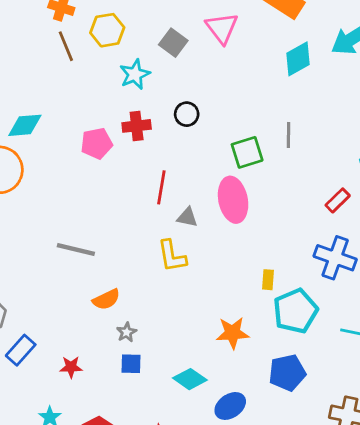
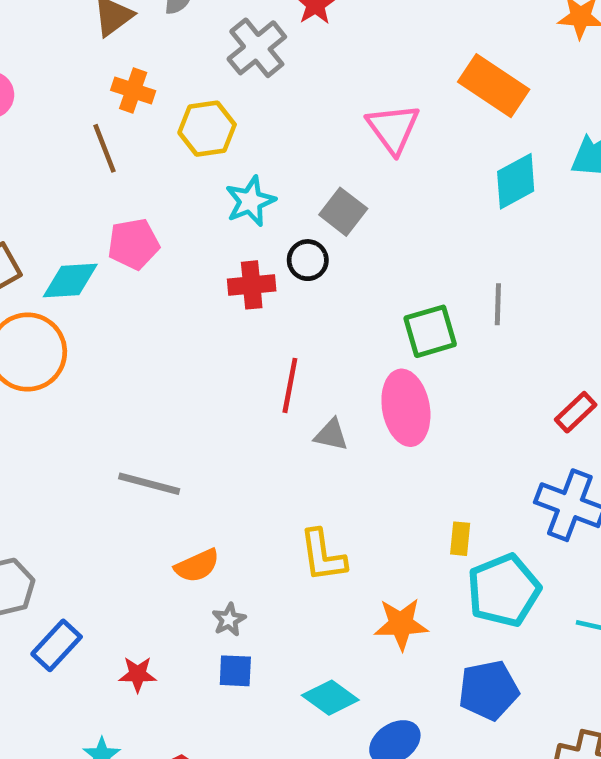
gray square: (173, 43) -> (343, 212), moved
brown line: (66, 46) -> (104, 148), moved
black circle: (187, 114) -> (308, 260), moved
pink pentagon: (97, 143) -> (134, 244), moved
yellow L-shape: (172, 256) -> (323, 556), moved

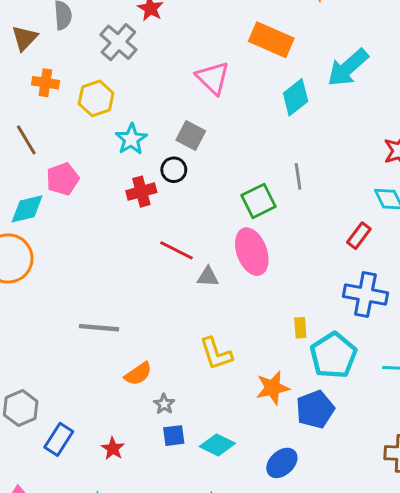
brown line: (104, 148) -> (26, 140), moved
red line: (290, 385) -> (177, 250), turned -64
red star: (138, 674) -> (113, 449), turned -30
blue pentagon: (489, 690) -> (315, 409), moved
cyan diamond: (330, 698) -> (217, 445), moved

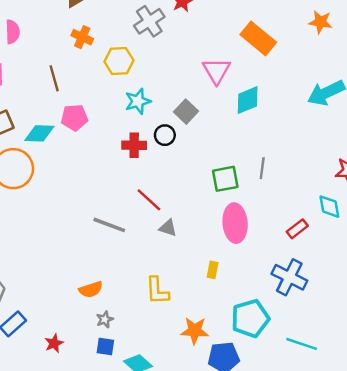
orange rectangle: (271, 40) -> (258, 38), moved
cyan diamond: (296, 97) -> (248, 100), moved
pink ellipse: (252, 252) -> (235, 223), moved
gray line: (99, 328) -> (109, 225), moved
yellow rectangle: (300, 328) -> (213, 270), moved

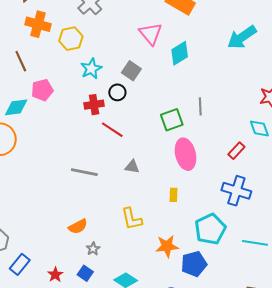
orange cross: (82, 37) -> (38, 24), size x1.4
red line: (149, 200) -> (112, 130), moved
blue square: (105, 347) -> (85, 273), moved, turned 35

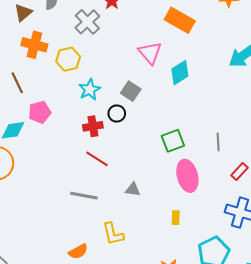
gray line: (200, 106) -> (218, 142), moved
red line: (112, 130) -> (97, 159), moved
yellow L-shape: (132, 219) -> (113, 234), moved

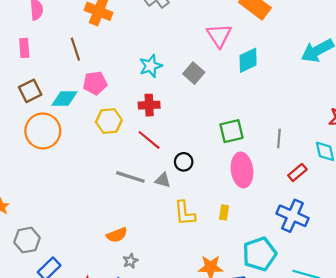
yellow hexagon: (68, 59) -> (109, 121), moved
black circle: (117, 114) -> (184, 162), moved
gray triangle: (133, 189) -> (163, 180), moved
yellow L-shape: (113, 234) -> (185, 213), moved

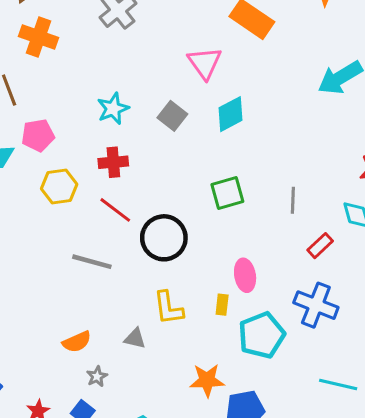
cyan diamond: (248, 60) -> (231, 114), moved
black circle: (184, 162) -> (164, 238), size x1.8
pink ellipse: (242, 170) -> (245, 275), moved, size x0.7
gray triangle: (163, 180) -> (135, 339), moved
cyan pentagon: (259, 254) -> (262, 335), moved

